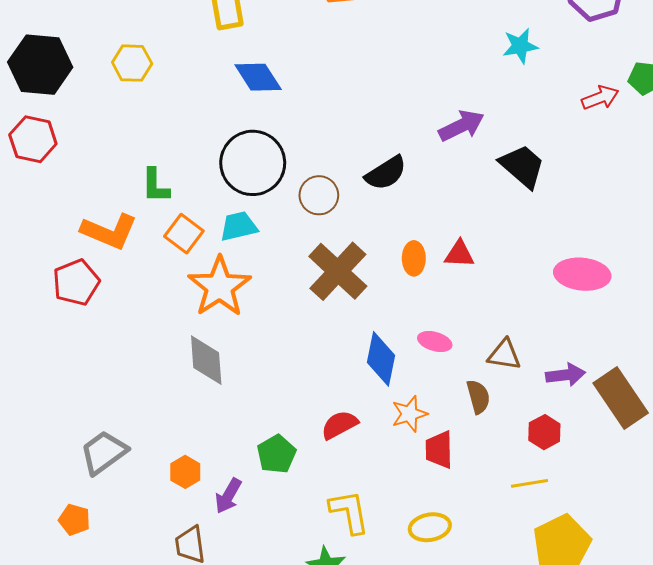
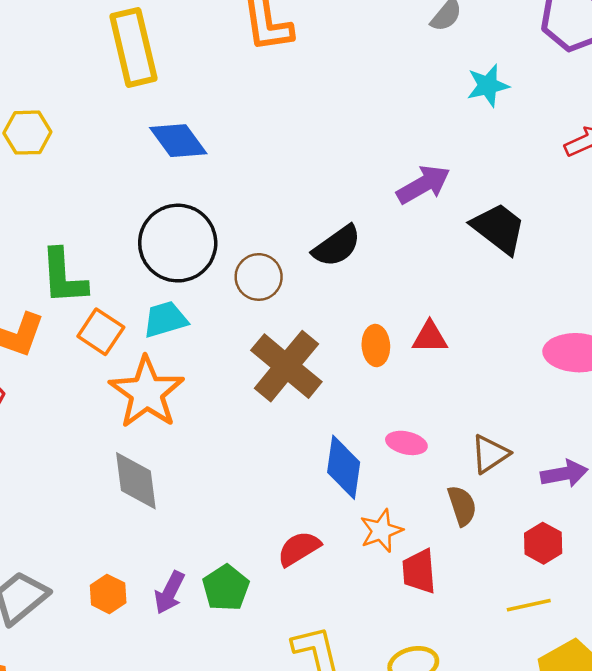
green L-shape: (155, 186) -> (64, 277), size x1.4
brown triangle: (504, 355) -> (490, 454), turned -39
orange hexagon: (185, 472) -> (108, 594), moved
purple arrow: (228, 496) -> (169, 593), moved

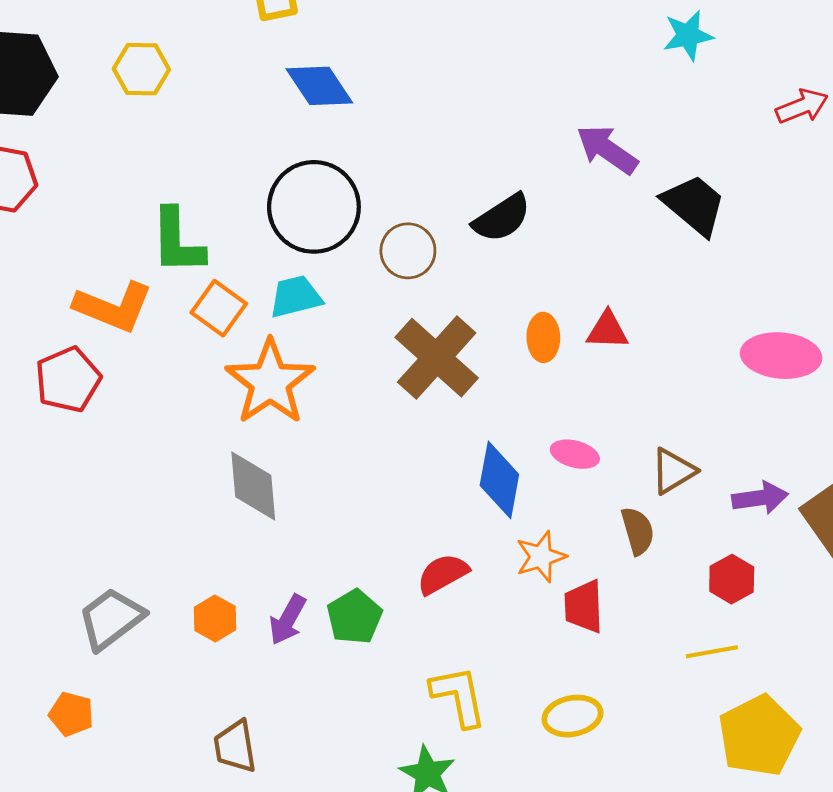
purple arrow: (423, 185) -> (607, 149), turned -118

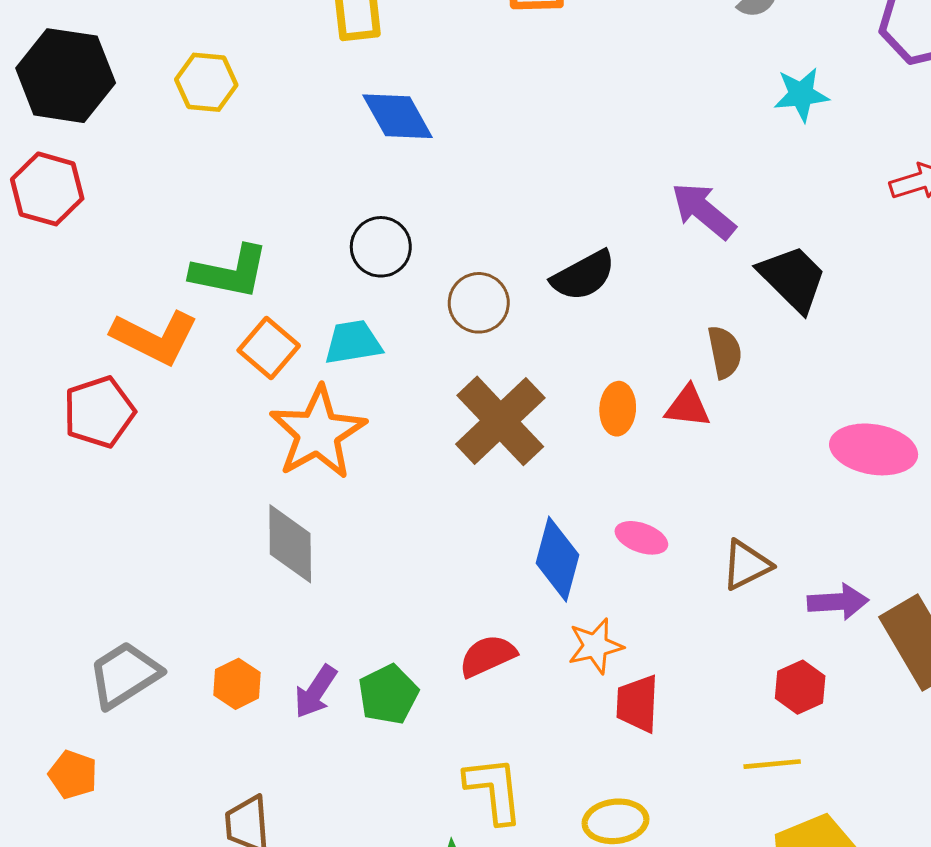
black circle: (314, 207) -> (381, 247), size x0.6
green L-shape: (177, 241) -> (230, 272), turned -82
brown semicircle: (638, 531) -> (725, 352), moved

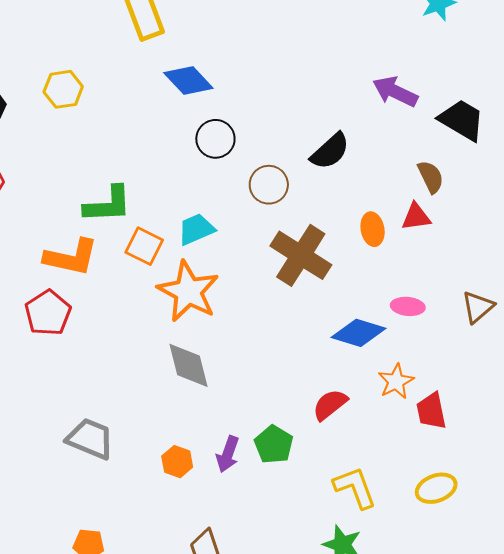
black circle: (381, 247) -> (215, 139), moved
blue diamond: (557, 559) -> (358, 333), turned -74
gray trapezoid: (124, 675) -> (90, 439), moved, turned 69

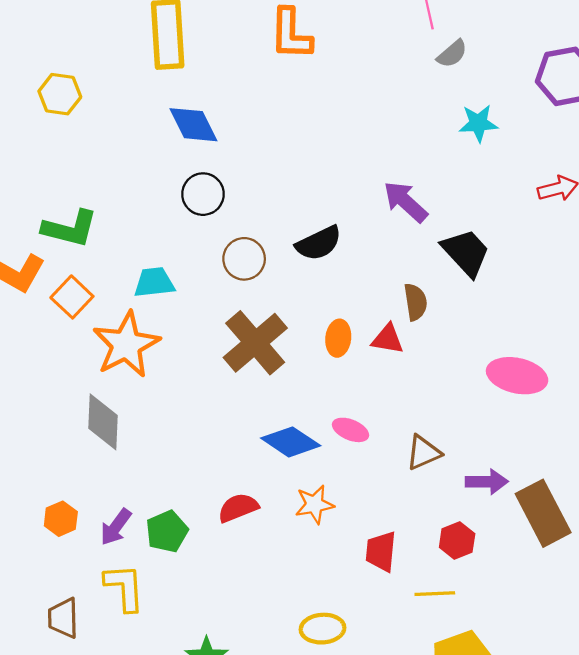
orange square: (144, 246) -> (72, 297), moved
red trapezoid: (431, 411) -> (381, 552), moved
yellow L-shape: (355, 488) -> (124, 587), moved

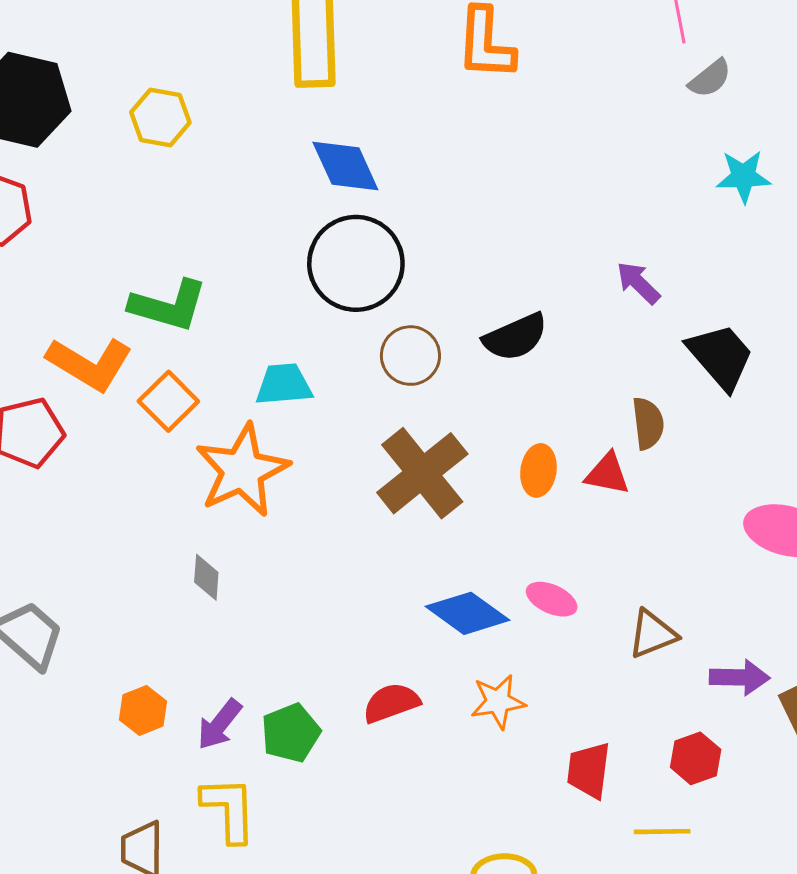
black circle: (203, 194) -> (356, 263), size x1.6
purple arrow: (405, 202) -> (638, 283), size x0.7
gray diamond: (103, 422) -> (206, 577), size x0.6

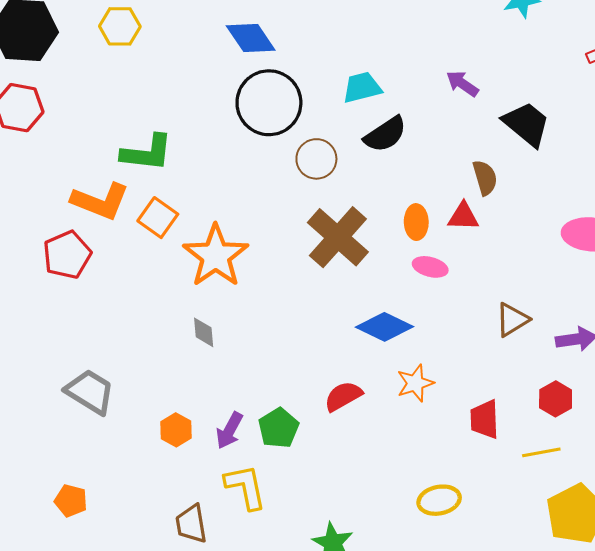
cyan trapezoid: (284, 384) -> (362, 87), moved
pink ellipse: (552, 599) -> (430, 267), moved

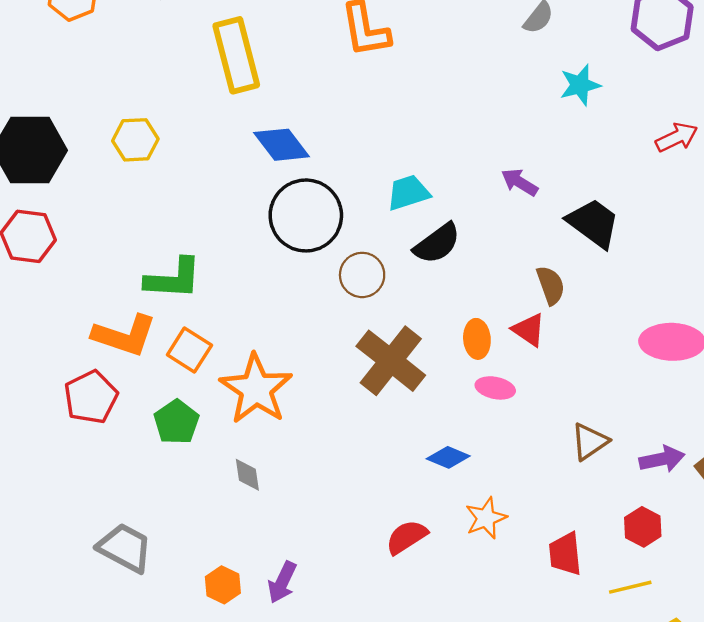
red triangle: (463, 216) -> (529, 330), turned 36
blue diamond: (385, 327) -> (448, 457), size x0.7
green pentagon: (279, 428) -> (176, 422), moved

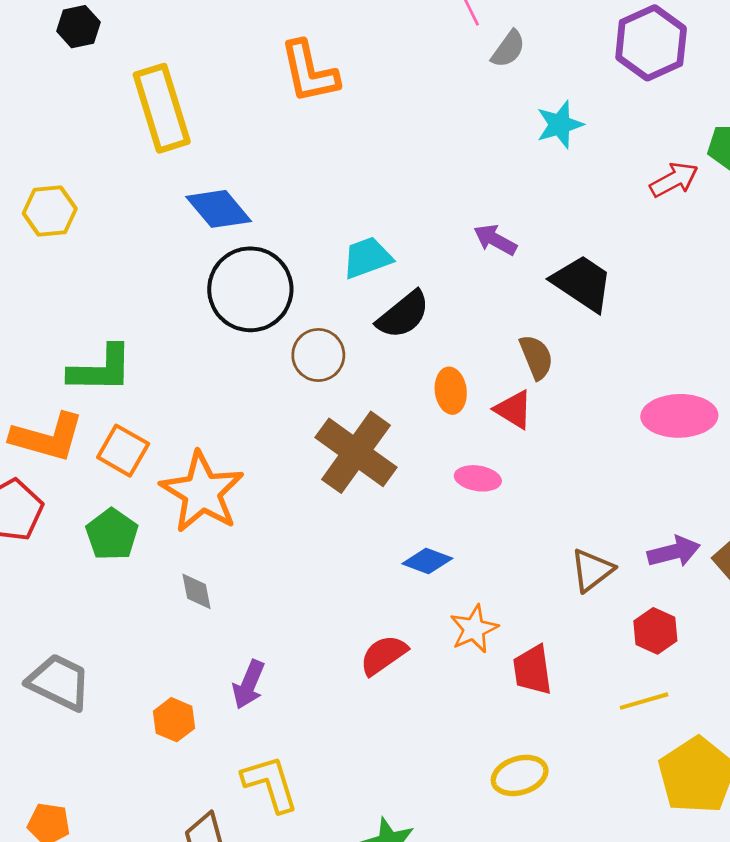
orange ellipse: (477, 339) -> (451, 391), moved
brown triangle: (590, 442) -> (592, 570), moved
red trapezoid: (565, 554) -> (532, 670), moved
purple arrow: (282, 582) -> (249, 685), moved

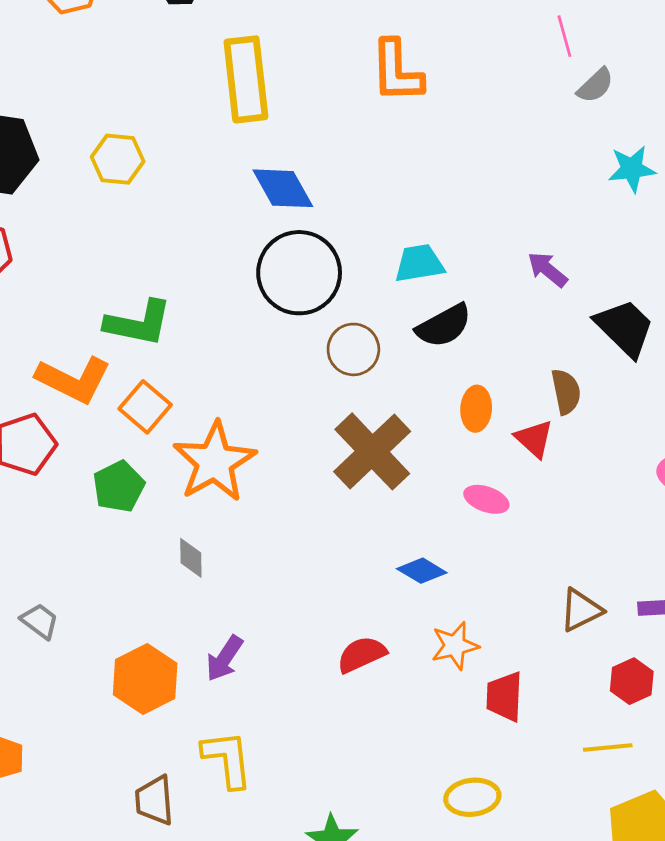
gray trapezoid: (59, 682) -> (40, 621), size x0.6
orange hexagon: (174, 720) -> (145, 679), size x1.6

